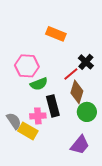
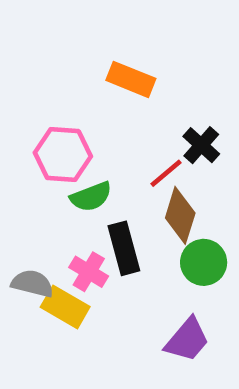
pink cross: (38, 116) -> (89, 272), turned 35
gray semicircle: (14, 121) -> (32, 283), turned -42

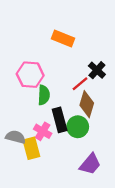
green semicircle: (91, 197) -> (44, 95), turned -66
green circle: (204, 262) -> (78, 127), moved
yellow rectangle: (65, 307) -> (31, 148), turned 45

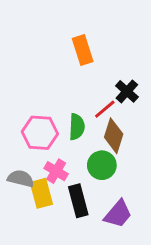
orange rectangle: (63, 38) -> (83, 50), turned 50
pink hexagon: (30, 75) -> (40, 133), moved
green semicircle: (44, 95) -> (77, 127), moved
black rectangle: (60, 120) -> (78, 201), moved

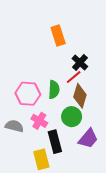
black cross: (127, 91) -> (80, 62), moved
yellow rectangle: (41, 193) -> (41, 159), moved
purple trapezoid: (118, 214) -> (88, 139), moved

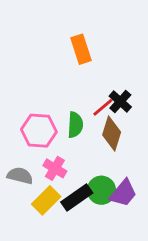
black cross: (80, 62) -> (120, 102), moved
green circle: (72, 117) -> (101, 190), moved
black rectangle: (55, 142) -> (77, 197), turned 70
yellow rectangle: (41, 159) -> (46, 200), moved, turned 60

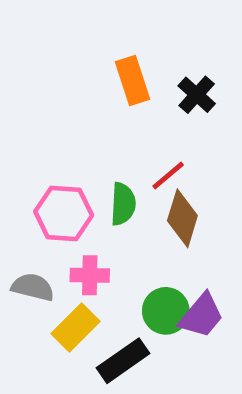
black cross: (120, 102) -> (197, 95), moved
pink cross: (55, 168) -> (90, 275), turned -30
black rectangle: (77, 197) -> (123, 361), moved

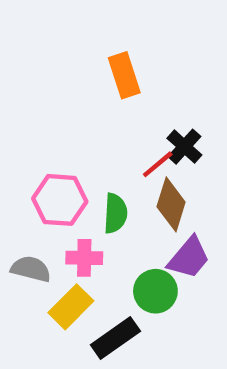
black cross: (197, 95) -> (184, 147), moved
green semicircle: (123, 204) -> (115, 213), moved
purple trapezoid: (201, 316) -> (189, 258), moved

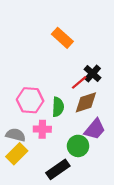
orange rectangle: (124, 75) -> (62, 38), turned -30
brown diamond: (171, 204) -> (86, 102), turned 55
yellow rectangle: (71, 307) -> (17, 154), moved

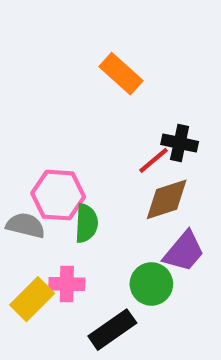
black cross: (93, 73) -> (180, 143), turned -30
green semicircle: (58, 107) -> (86, 223), moved
pink cross: (42, 129) -> (67, 284), moved
gray semicircle: (16, 135) -> (26, 225), moved

